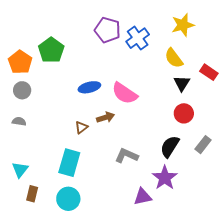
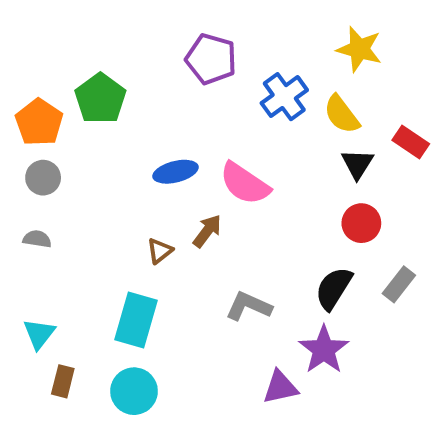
yellow star: (183, 25) -> (359, 49), turned 30
blue cross: (138, 38) -> (284, 97), moved
brown arrow: (105, 117) -> (207, 231), turned -36

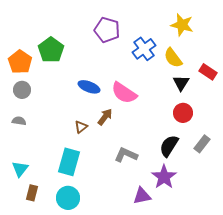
blue ellipse: (176, 172) -> (89, 87), turned 35

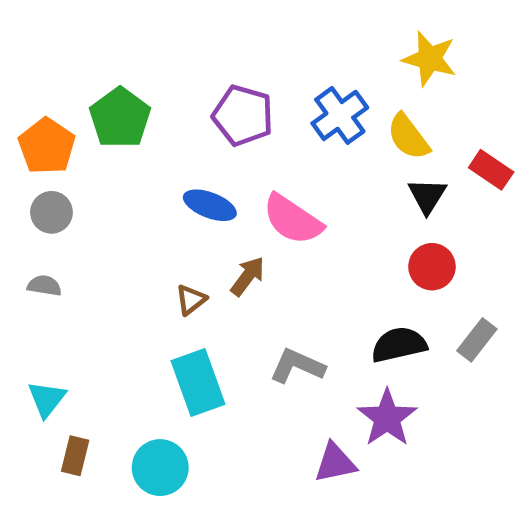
purple pentagon: (107, 30) -> (243, 115), moved
black semicircle: (169, 146) -> (399, 345), turned 45
cyan rectangle: (69, 162) -> (198, 382), moved, turned -36

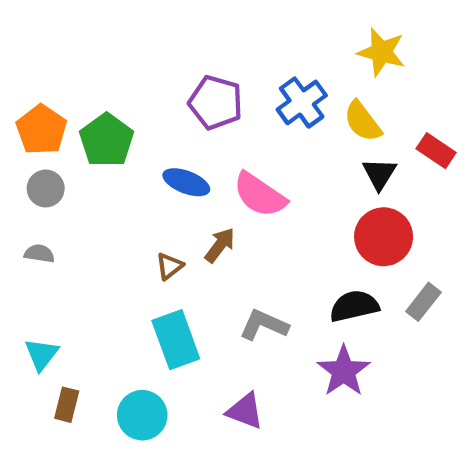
green pentagon: (120, 118) -> (107, 140), moved
red circle: (432, 267) -> (384, 237), size x1.4
purple triangle: (335, 463) -> (245, 411), moved, turned 33

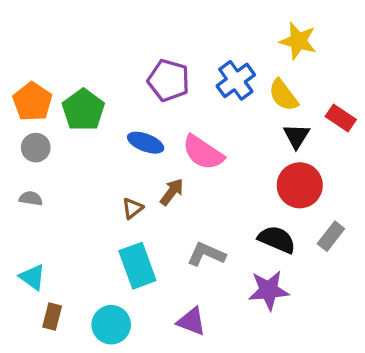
black semicircle: (354, 306) -> (277, 239), turned 36
cyan triangle: (41, 354) -> (32, 277), turned -32
purple star: (344, 371) -> (269, 290), turned 30

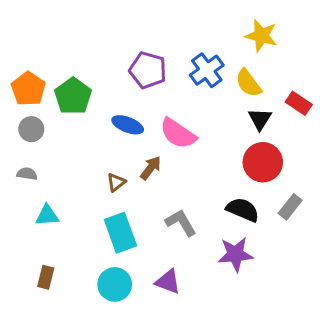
gray L-shape: (206, 254) -> (181, 223), turned 36
cyan triangle: (32, 277) -> (47, 215), moved, turned -40
cyan circle: (111, 325) -> (115, 284), moved

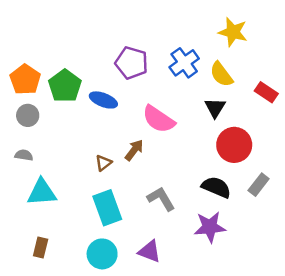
black triangle: (260, 119) -> (215, 108), moved
blue ellipse: (128, 125) -> (103, 100), moved
cyan triangle: (47, 215) -> (42, 192), size x1.4

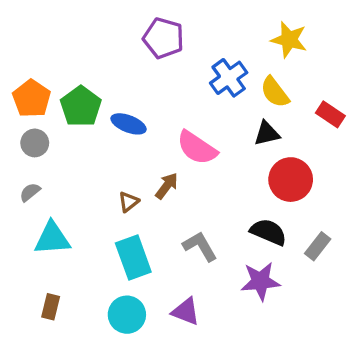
purple pentagon: (132, 63) -> (163, 38), moved
black triangle: (215, 108) -> (267, 133), turned 45
gray semicircle: (24, 155) -> (30, 192), turned -48
gray rectangle: (259, 185) -> (318, 246), moved

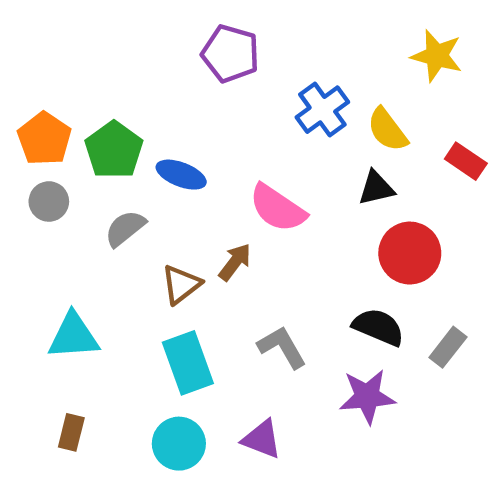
yellow star: (289, 40) -> (437, 56), moved
gray semicircle: (30, 192) -> (125, 228), moved, size x1.4
brown triangle: (129, 202) -> (181, 284), size x1.4

